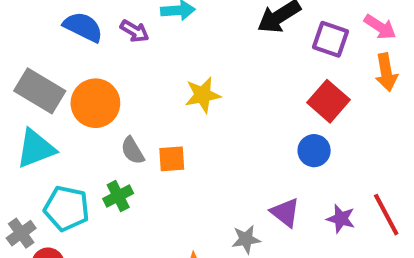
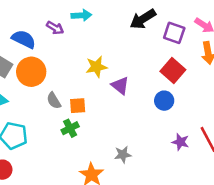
blue semicircle: (83, 27) -> (24, 39), moved
green cross: (118, 196) -> (70, 128), moved
purple triangle: (285, 212) -> (120, 86), moved

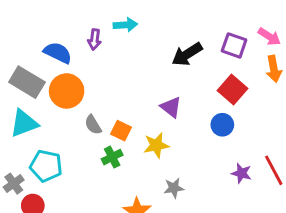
black arrow: (143, 19) -> (187, 54), moved
purple arrow: (55, 28) -> (94, 40), turned 66
yellow star: (96, 67) -> (156, 145), moved
orange square: (78, 106) -> (121, 131), turned 30

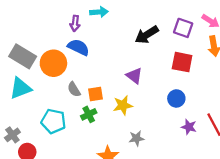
blue semicircle: (58, 53) -> (78, 47), moved
red square: (233, 89) -> (182, 62), turned -30
blue circle: (222, 125) -> (176, 98), moved
orange square: (121, 131) -> (96, 94), turned -35
cyan pentagon: (46, 166) -> (53, 121), moved

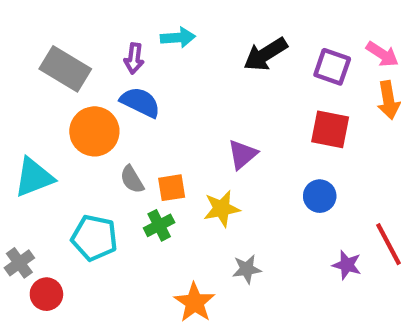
black arrow: (147, 35) -> (265, 54), moved
gray rectangle: (23, 56) -> (65, 69), moved
purple triangle: (134, 76) -> (243, 154), turned 42
purple star: (189, 127) -> (347, 265), moved

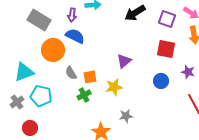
cyan pentagon: (94, 238) -> (41, 96), moved
gray cross: (19, 263) -> (17, 102), moved
purple star: (347, 265) -> (188, 72), moved

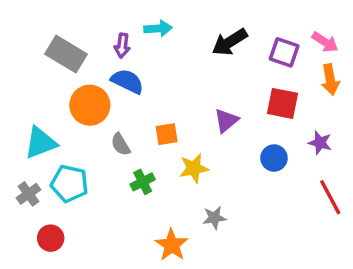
purple triangle: (124, 61) -> (226, 121), moved
orange square: (90, 77) -> (167, 134), moved

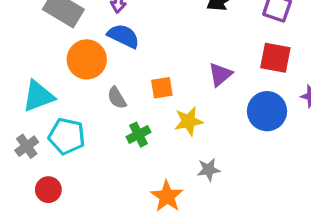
blue circle: (274, 158) -> (267, 111), size x1.5

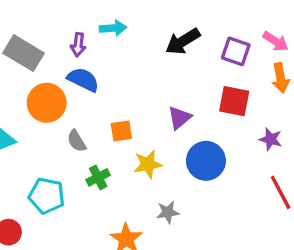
blue circle: (267, 111) -> (206, 161), moved
cyan pentagon: (67, 136) -> (47, 196), moved

